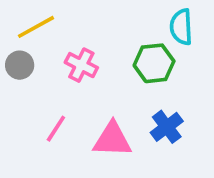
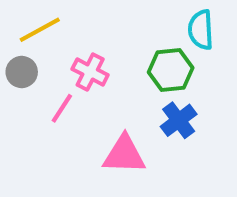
blue cross: (167, 127) -> (179, 120), moved
pink line: (56, 129) -> (62, 108), moved

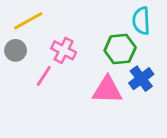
blue cross: (179, 120) -> (141, 79), moved
pink triangle: (124, 154) -> (107, 90), moved

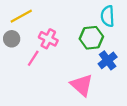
pink triangle: (107, 90) -> (82, 85), moved, turned 40

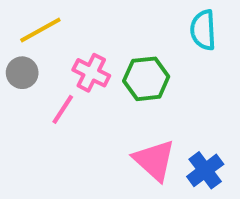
green hexagon: (91, 38) -> (146, 79), moved
blue cross: (108, 60) -> (205, 170), moved

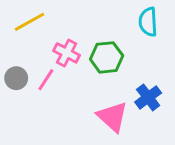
gray circle: (22, 73) -> (16, 78), moved
blue cross: (205, 170) -> (148, 97), moved

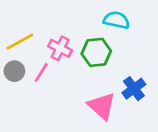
yellow line: (30, 22) -> (20, 42), moved
cyan semicircle: (148, 22) -> (116, 20), moved, turned 105

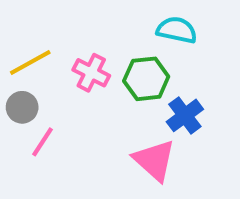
pink line: (41, 72) -> (42, 142), moved
blue cross: (134, 89) -> (185, 115), moved

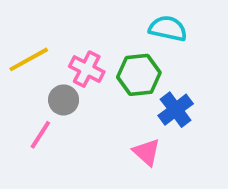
gray circle: (22, 107) -> (64, 100), moved
pink triangle: (154, 160) -> (147, 152), size x0.7

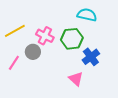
pink line: (40, 135) -> (14, 63), moved

